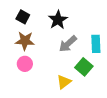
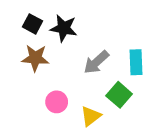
black star: (58, 20) -> (64, 28), moved, turned -30
pink circle: (25, 64) -> (57, 102), moved

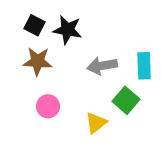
gray arrow: (96, 62) -> (102, 66), turned 32
pink circle: (57, 102) -> (48, 106), moved

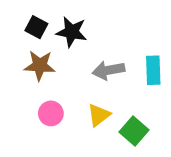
green square: (126, 100) -> (134, 131), moved
yellow triangle: (96, 123) -> (99, 115), moved

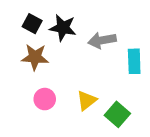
gray arrow: (108, 70) -> (102, 40), moved

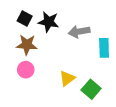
pink circle: (45, 99) -> (26, 70), moved

